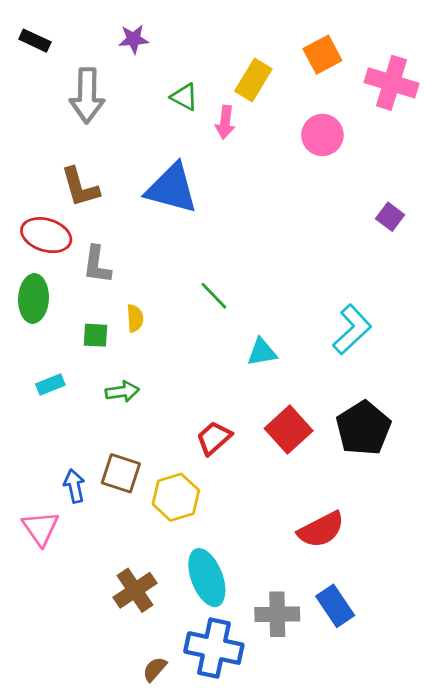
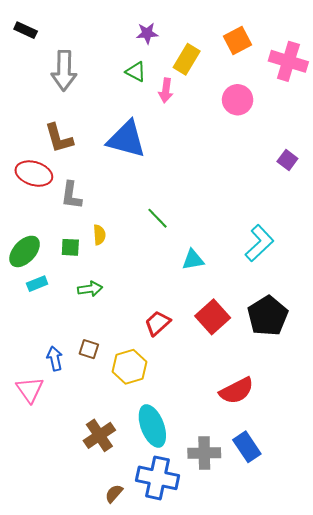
purple star: (134, 39) -> (147, 33), moved
green ellipse: (33, 298) -> (25, 251), moved, turned 40
brown square: (121, 473) -> (89, 349), size x0.7

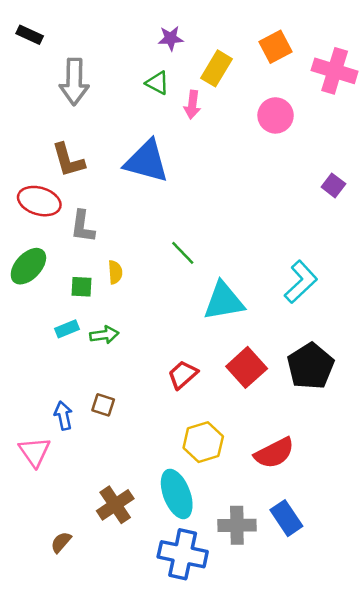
green ellipse: (25, 251) -> (28, 266), moved
cyan triangle: (193, 260) -> (224, 301), size x1.6
cyan rectangle: (37, 284) -> (67, 329), moved
yellow hexagon: (129, 367) -> (203, 442), moved
brown semicircle: (114, 494) -> (61, 542), moved

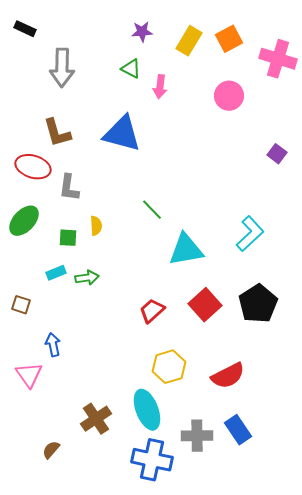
yellow rectangle: (216, 68) -> (189, 41), moved
brown square: (103, 405) -> (21, 305), moved

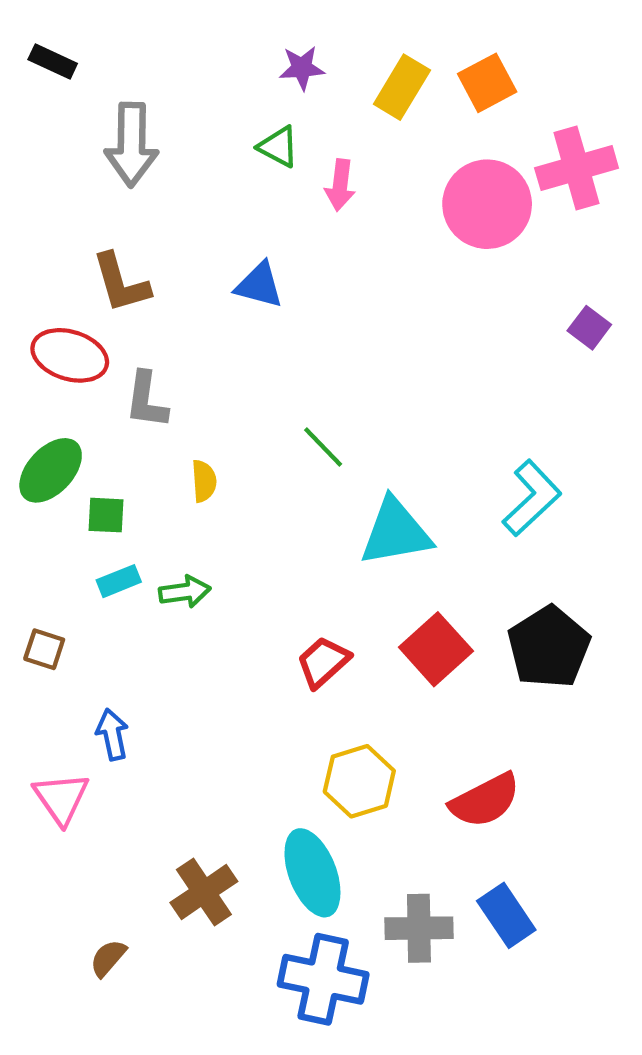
pink cross: (278, 59) -> (577, 168), moved, turned -33
pink circle: (229, 96) -> (487, 204), size x1.4
blue triangle: (122, 134) -> (259, 285), size x0.6
green square: (68, 238) -> (106, 515), moved

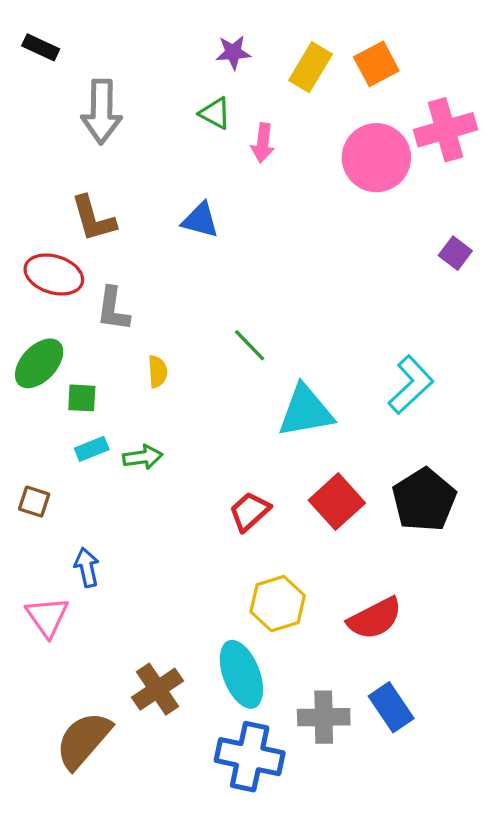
brown semicircle: (108, 958) -> (83, 740), size x2.0

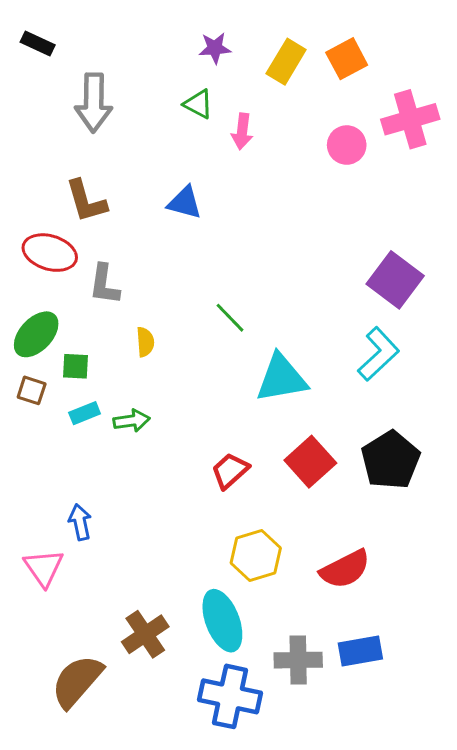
pink circle: (376, 158) -> (347, 145), size x0.6
purple square: (455, 253) -> (395, 280), moved, size x1.8
brown square: (34, 502) -> (32, 390), moved
blue rectangle: (391, 707) -> (360, 651), turned -66

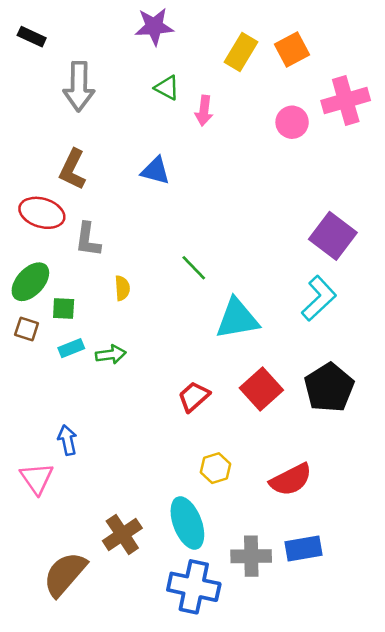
purple star: (215, 48) -> (154, 26), moved, size x1.4
brown L-shape: (86, 201) -> (73, 169), turned 42
yellow hexagon: (256, 556) -> (215, 468), size x0.7

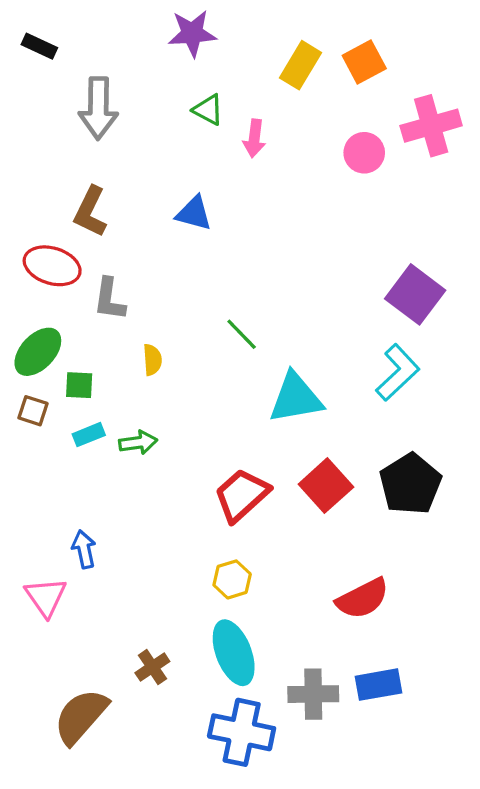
red trapezoid: (194, 397) -> (242, 495), size x1.4
yellow hexagon: (215, 468) -> (232, 579), moved
brown cross: (122, 534) -> (152, 667), size x0.7

